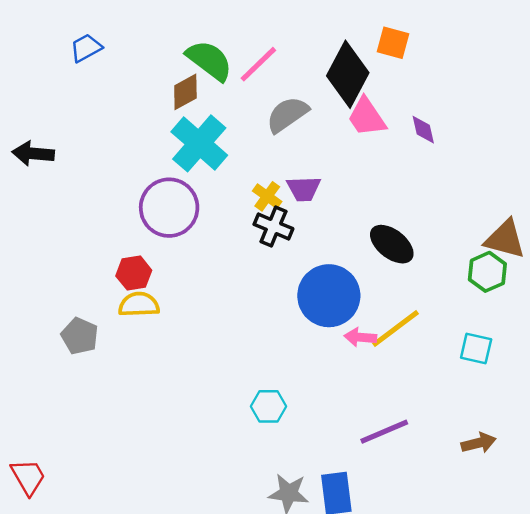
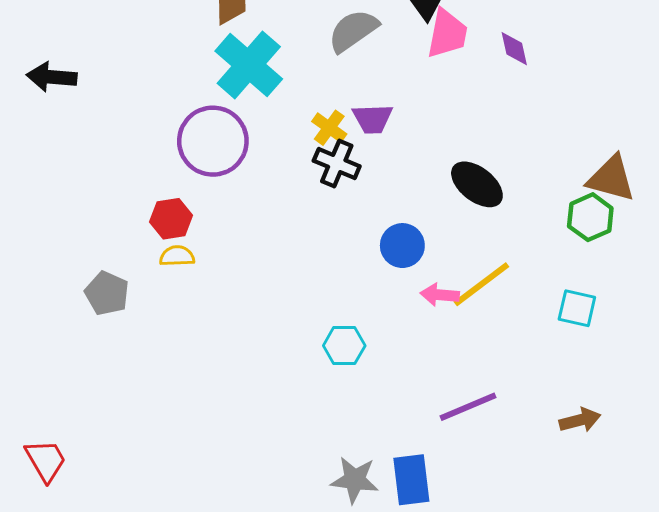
pink trapezoid: (367, 117) -> (447, 34), turned -135
blue circle: (329, 296) -> (402, 246), size x0.6
yellow semicircle: (139, 305) -> (177, 256), size x0.7
cyan hexagon: (268, 406) -> (344, 346), moved

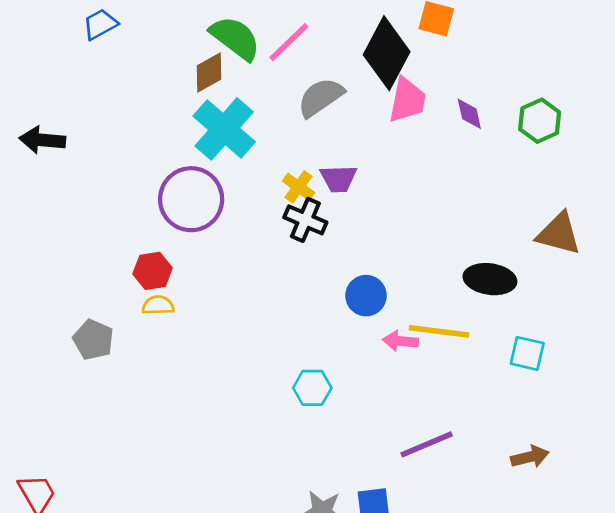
black ellipse: (477, 184) -> (490, 279), moved, turned -30
green hexagon: (590, 217) -> (540, 121), moved
yellow line: (481, 284) -> (439, 331), turned 44

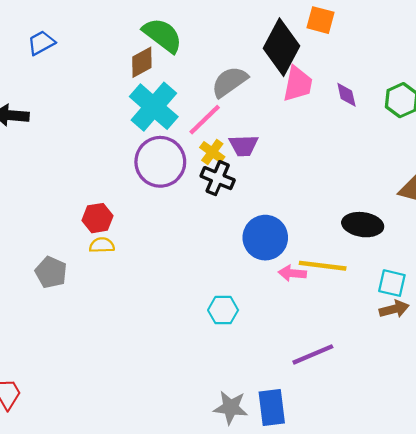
blue trapezoid: (100, 24) -> (41, 43), moved
pink line: (289, 42) -> (205, 120), moved
purple circle: (191, 199) -> (160, 162), moved
blue circle: (366, 296) -> (265, 238), size x1.4
brown arrow: (530, 457) -> (394, 309), moved

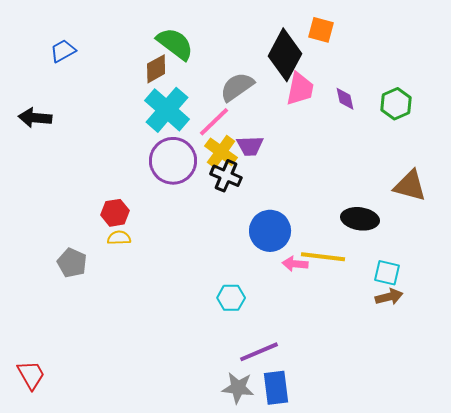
yellow cross: (212, 152) -> (221, 152), size x1.4
purple line: (313, 354) -> (259, 352), moved

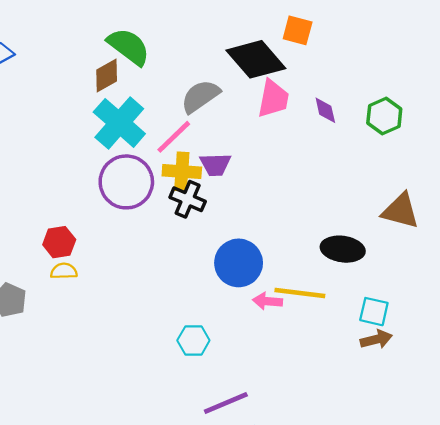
black diamond: (285, 55) -> (256, 59), turned -69
yellow cross: (221, 152) -> (182, 172), turned -32

